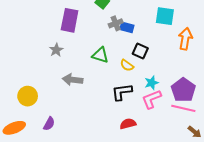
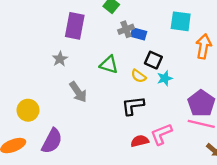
gray arrow: (73, 80) -> (78, 92), turned -132
cyan star: (152, 83) -> (165, 78), moved
pink L-shape: (152, 99) -> (161, 134), moved
purple semicircle: (49, 124) -> (52, 141), size x1.6

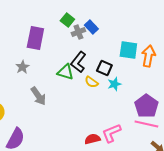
cyan square: (181, 21) -> (128, 50), moved
gray cross: (126, 29) -> (78, 32), moved
blue rectangle: (139, 34) -> (91, 27), moved, turned 32
black L-shape: (133, 106) -> (78, 62), moved, turned -45

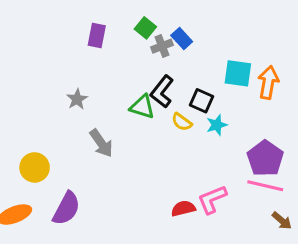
purple rectangle: (35, 38) -> (97, 35), moved, size x0.7

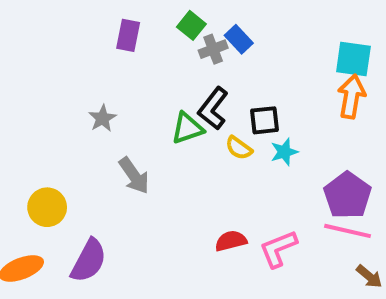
cyan square: (238, 73) -> (353, 59), moved
black square: (201, 101) -> (264, 120), turned -30
green triangle: (142, 107) -> (187, 128), turned -36
red semicircle: (183, 208) -> (231, 241), moved

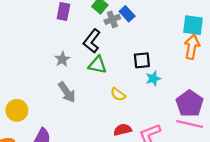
black L-shape: (213, 108) -> (92, 41), moved
gray star: (102, 118) -> (62, 59), moved
green triangle: (187, 128) -> (98, 65), turned 30
yellow semicircle: (239, 148) -> (118, 94), moved

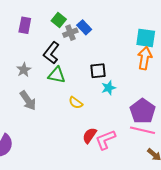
red semicircle: (123, 130) -> (90, 135), moved, turned -42

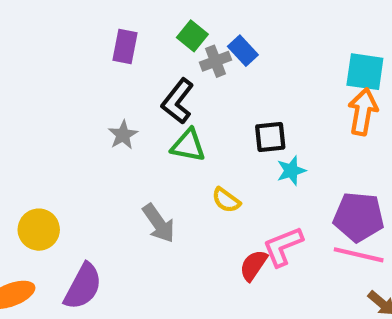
gray arrow: (28, 101) -> (159, 223), moved
purple pentagon: (143, 111) -> (359, 217), turned -30
pink L-shape: (105, 140) -> (283, 246), moved

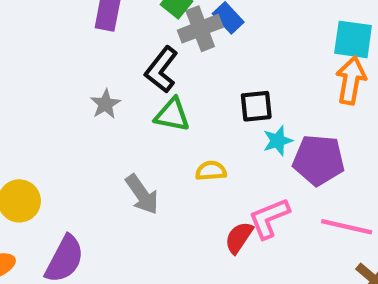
gray cross: (216, 61) -> (200, 29), size x1.4
yellow semicircle: (226, 200) -> (211, 171), turned 140
purple pentagon: (359, 217) -> (319, 160), moved

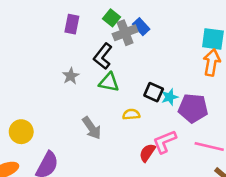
black square: (256, 106) -> (154, 92), moved, turned 30

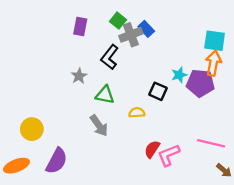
green triangle: (109, 82) -> (105, 95), moved
cyan star: (170, 97) -> (179, 75), moved
purple pentagon: (193, 108) -> (200, 83), moved
pink L-shape: (165, 142) -> (169, 155), moved

